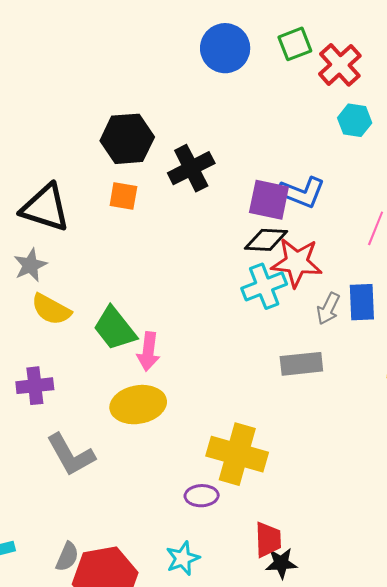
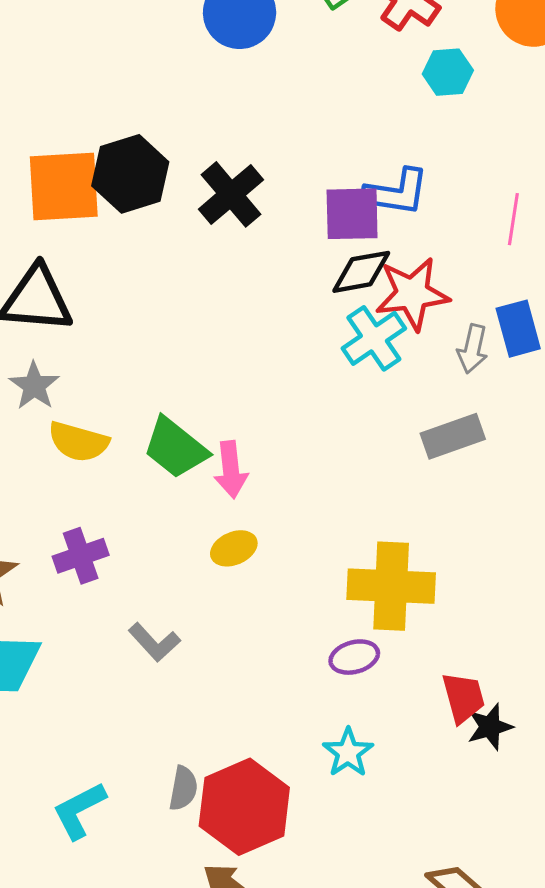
orange square: (123, 196) -> (64, 187), moved, size x1.8
yellow ellipse: (138, 405) -> (234, 548), size x0.6
gray L-shape: (71, 455) -> (154, 642), size x0.7

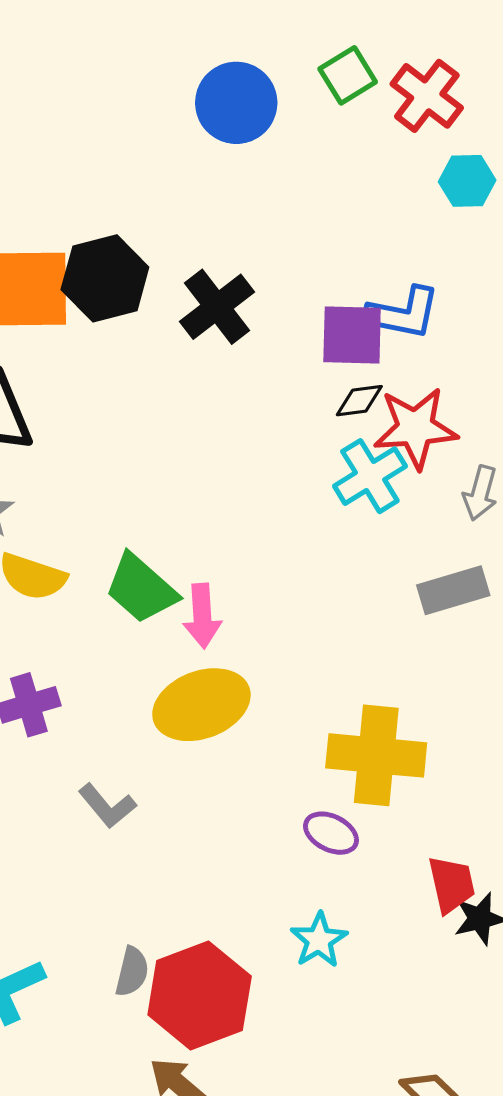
black diamond: (361, 272) -> (359, 401), size x0.7
yellow ellipse: (234, 548) -> (201, 705), size x1.8
purple ellipse: (354, 657) -> (331, 833), turned 39

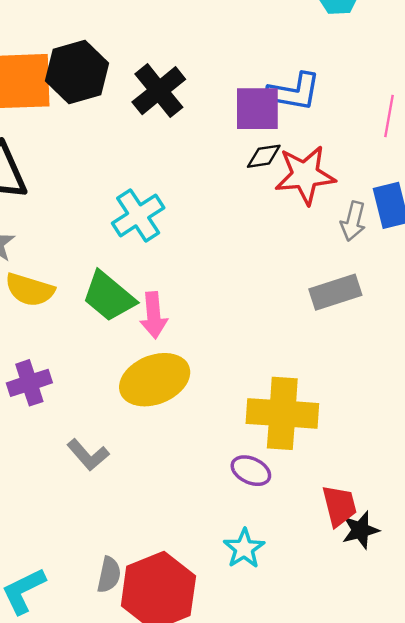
cyan cross: (370, 476) -> (138, 215), moved

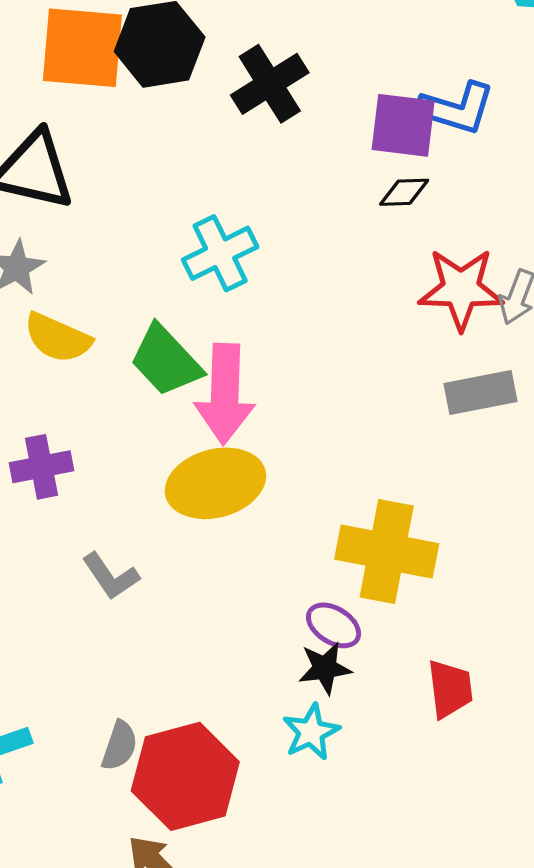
red star: (305, 175) -> (461, 289), moved
pink arrow: (154, 315) -> (225, 394), size x1.5
black star: (360, 530) -> (325, 668), moved

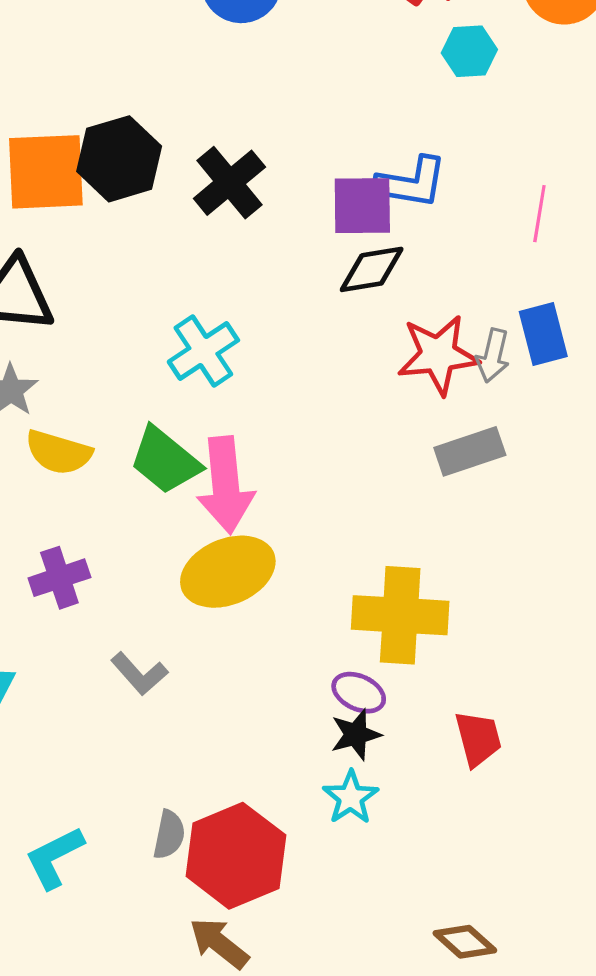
black diamond: (404, 192) -> (372, 269), size x1.4

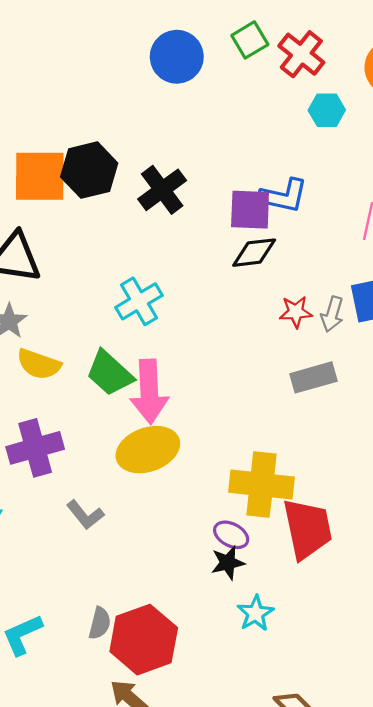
red star: (438, 355) -> (296, 312), size x0.6
purple cross: (59, 578) -> (35, 448), size x1.4
red trapezoid: (478, 739) -> (307, 529), moved, size x1.6
cyan star: (351, 797) -> (255, 613), moved

